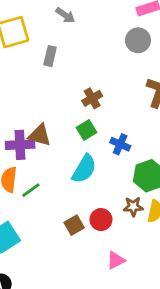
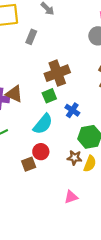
brown cross: (92, 98) -> (57, 73), size x1.6
red circle: (101, 220) -> (41, 152), moved
pink triangle: (116, 260) -> (71, 197), moved

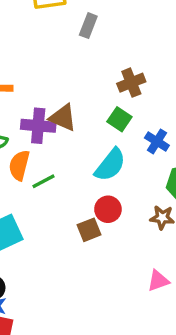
brown cross: (57, 73) -> (131, 83), size x0.7
green square: (49, 96) -> (119, 119), turned -32

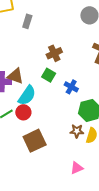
cyan semicircle: (110, 165) -> (27, 95), moved
red circle: (108, 209) -> (23, 112), moved
brown square: (89, 230) -> (35, 141), size x1.6

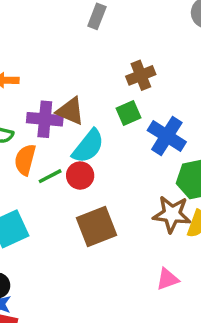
green square: (49, 75) -> (128, 113), turned 32
blue cross: (71, 87) -> (167, 136), size x1.5
brown star: (77, 131) -> (172, 214), size x1.5

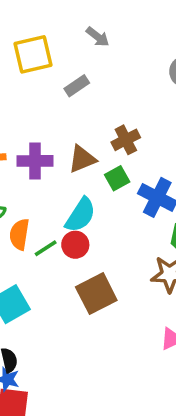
gray rectangle: (97, 16) -> (77, 86), turned 40
brown triangle: (70, 111) -> (82, 159), moved, turned -40
purple cross: (45, 119) -> (35, 161), moved

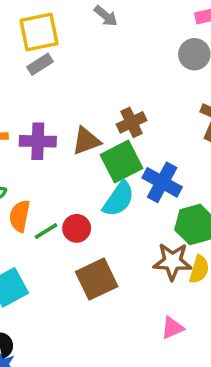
gray rectangle: (77, 86) -> (40, 64), moved
green square: (117, 178) -> (121, 161), size x1.6
cyan semicircle: (80, 215) -> (119, 199), moved

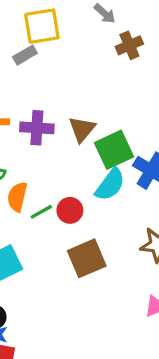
gray rectangle: (40, 64) -> (25, 55), moved
brown cross: (132, 122) -> (129, 45), moved
brown triangle: (86, 141) -> (82, 129), turned -32

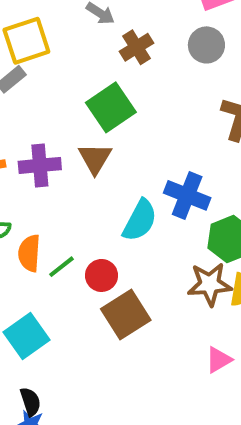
green square: (114, 150) -> (111, 107), moved
red circle: (70, 210) -> (101, 275), moved

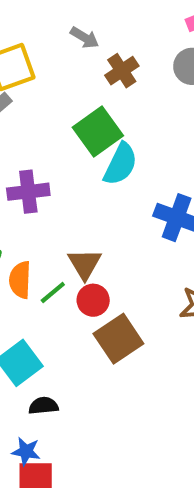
brown triangle: (95, 158) -> (85, 264), moved
cyan semicircle: (140, 220) -> (120, 164), moved
black semicircle: (30, 402) -> (43, 406), moved, turned -76

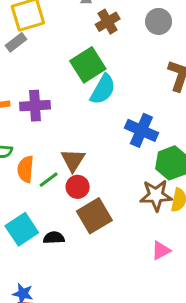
black semicircle: (43, 406) -> (54, 238), moved

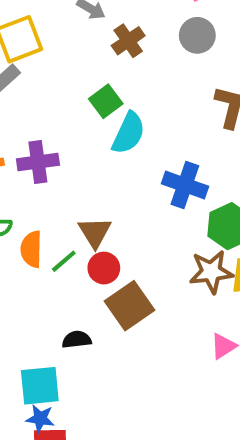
green square: (88, 65) -> (106, 101), size x0.7
cyan square: (22, 229) -> (40, 386), moved, turned 32

